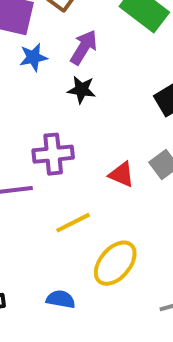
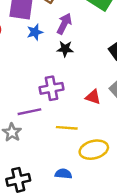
yellow line: (73, 223) -> (67, 128), turned 36
yellow ellipse: (115, 263) -> (94, 150), turned 40

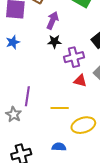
blue star: (35, 32) -> (13, 42), moved
purple cross: (52, 88) -> (74, 57), moved
purple line: (29, 112) -> (27, 96), turned -66

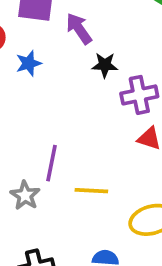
purple arrow: (53, 20) -> (79, 29), moved, turned -60
yellow line: (60, 108) -> (91, 191), moved

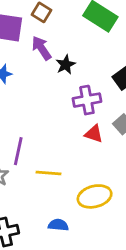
black star: (105, 65) -> (66, 65), moved, turned -30

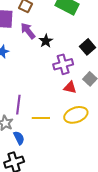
yellow ellipse: (95, 196) -> (76, 115), moved
blue semicircle: (58, 225) -> (19, 138), moved, turned 64

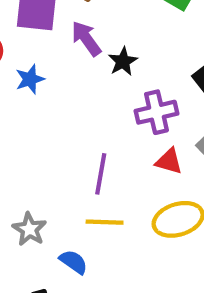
purple line: (18, 105) -> (101, 174), moved
blue semicircle: (19, 138) -> (74, 262), moved, turned -32

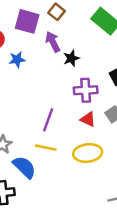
blue semicircle: (74, 262) -> (24, 167), size x1.5

